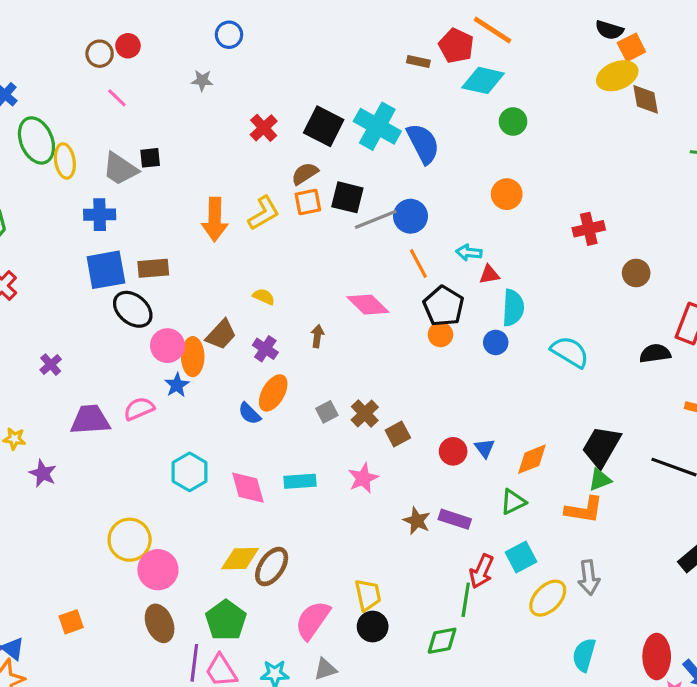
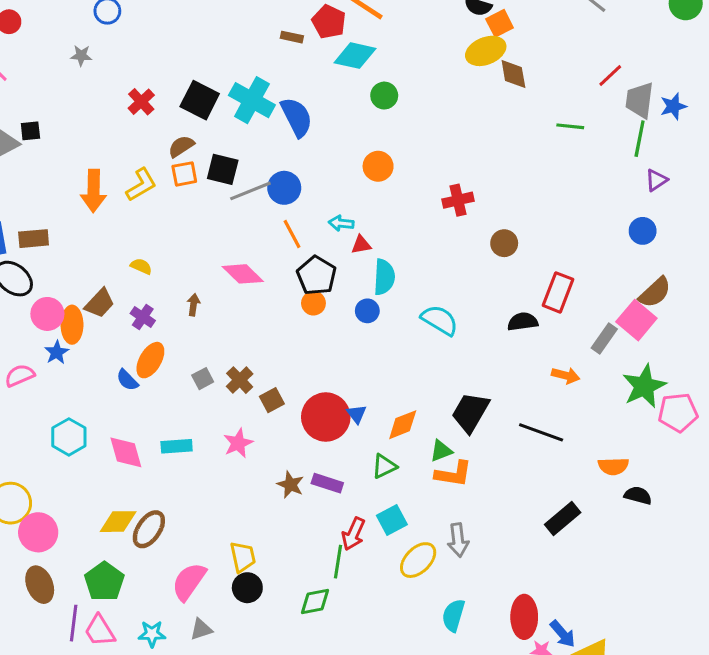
red circle: (453, 451) -> (326, 417), size x1.8
green triangle: (600, 480) -> (441, 451), moved

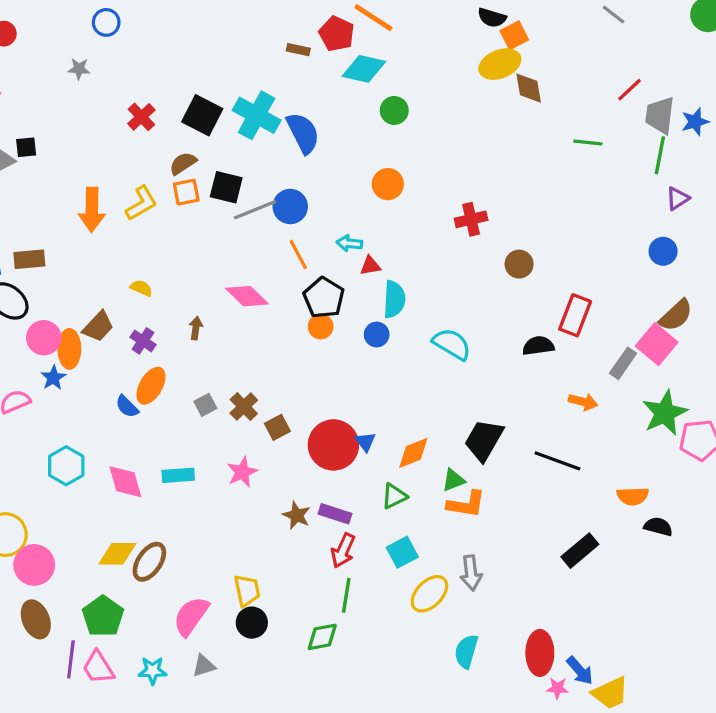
red arrow: (353, 534) -> (343, 551), moved

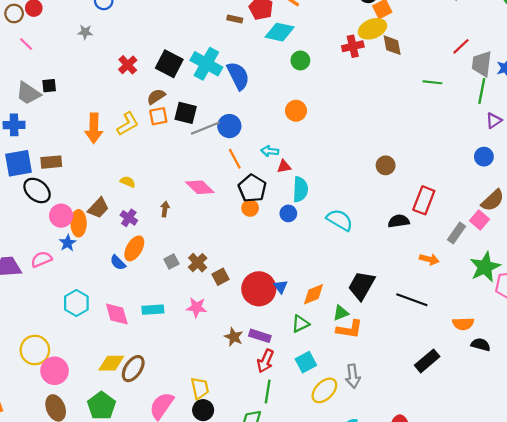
red cross: (471, 219) -> (353, 46), moved
pink square: (657, 344) -> (480, 220), size x0.7
pink star: (242, 472) -> (197, 307), turned 30

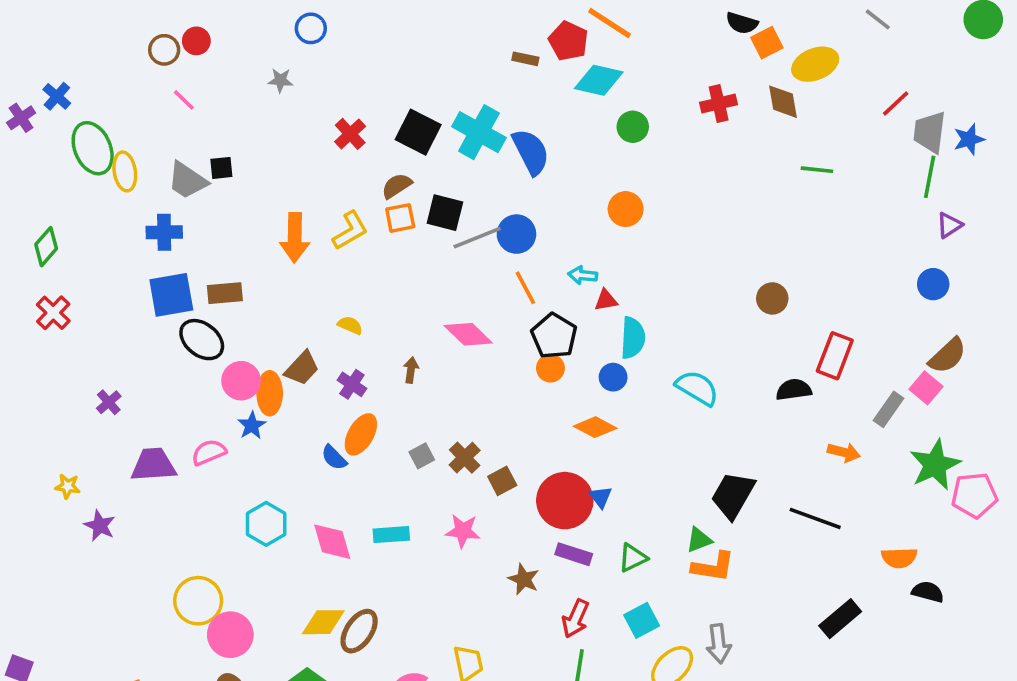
yellow ellipse: (372, 29) -> (815, 64), moved
green line: (433, 82) -> (817, 170), moved
orange diamond: (313, 294) -> (595, 427), moved, turned 50
purple rectangle: (260, 336) -> (574, 554), moved

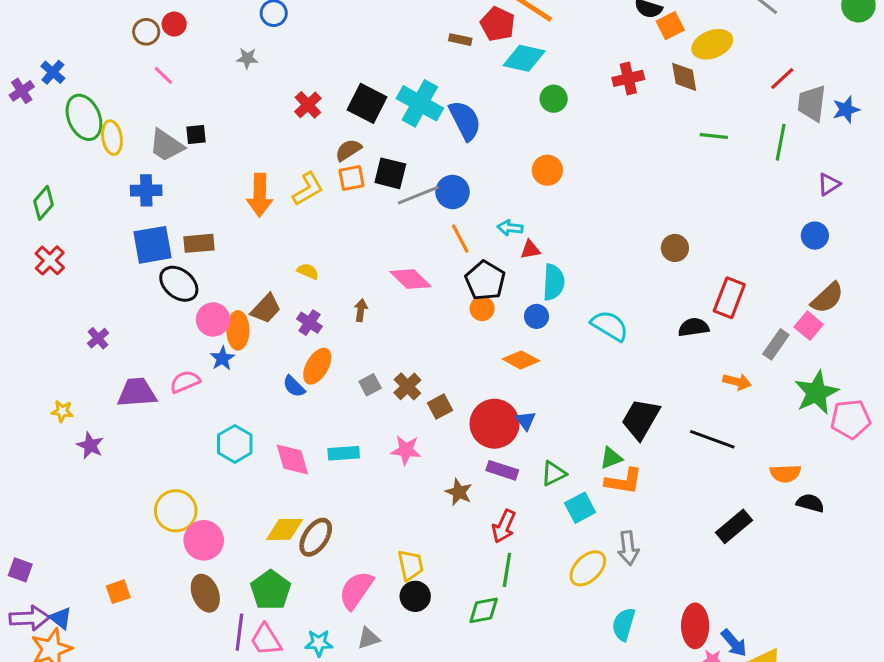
green line: (930, 177) -> (781, 142), moved
cyan square: (642, 620) -> (580, 508), moved

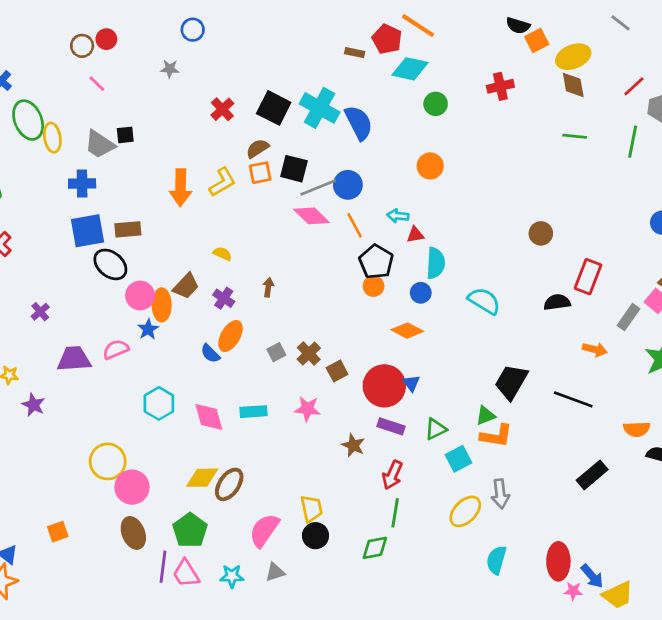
brown diamond: (684, 77) -> (573, 85), moved
pink diamond: (411, 279) -> (311, 216), moved

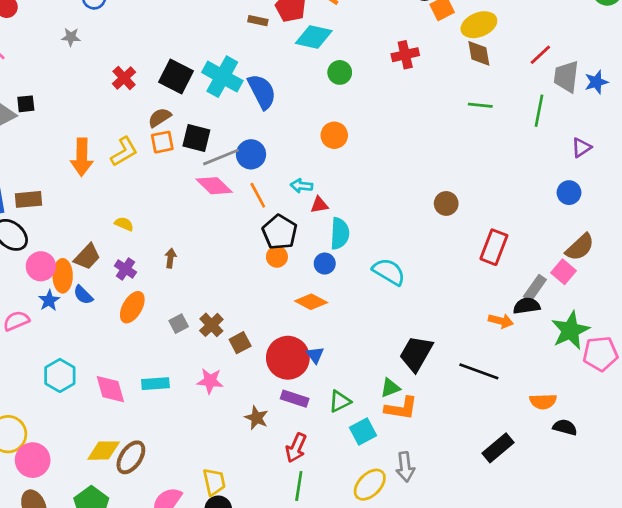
black semicircle: (557, 302) -> (527, 306), moved
blue semicircle: (210, 354) -> (83, 295), moved

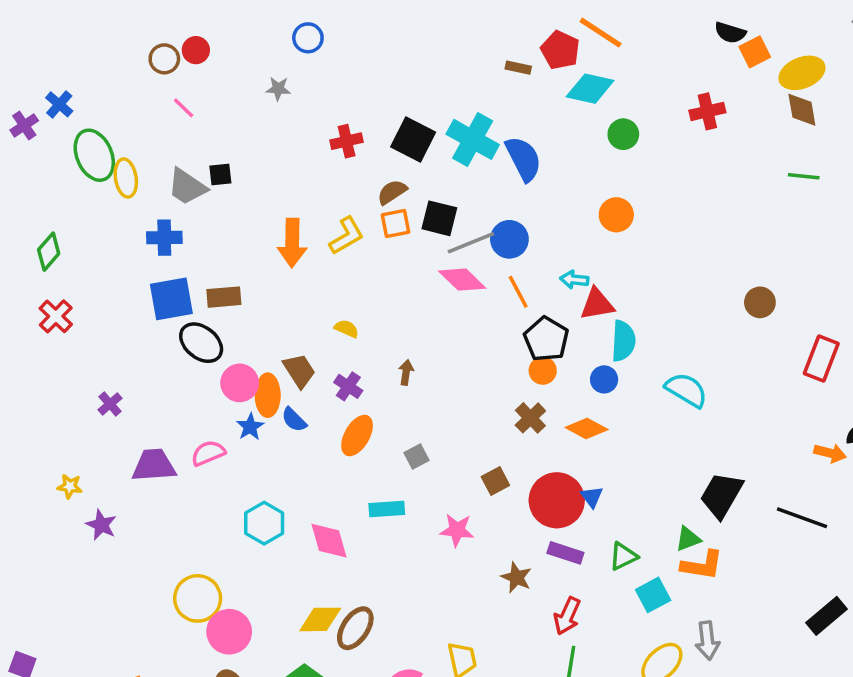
red cross: (124, 78) -> (347, 141), turned 30
red triangle: (319, 205) -> (597, 304), size x1.5
brown trapezoid: (87, 257) -> (299, 371), turned -76
brown cross: (211, 325) -> (530, 418), moved
cyan rectangle: (155, 384) -> (387, 509), moved

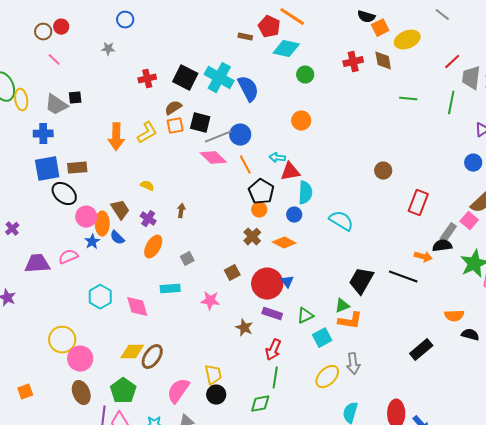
brown diamond: (802, 110) -> (383, 61), moved
black line: (802, 518) -> (403, 277), moved

